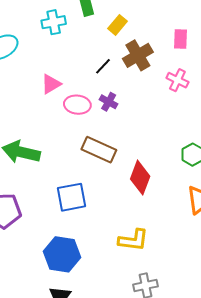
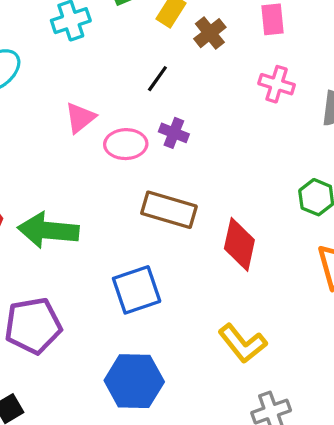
brown cross: (138, 55) -> (210, 33), moved, size x0.7
yellow L-shape: (133, 240) -> (242, 343), turned 52

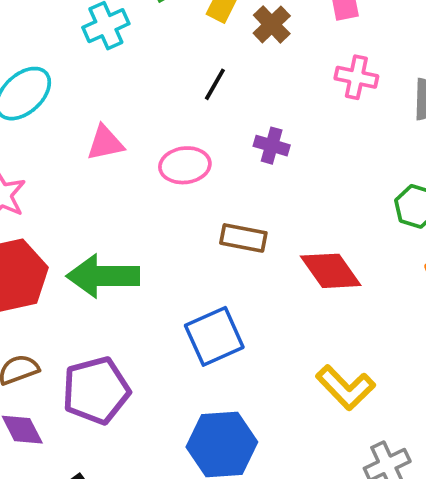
pink triangle: (80, 118) -> (105, 143), moved, turned 32
purple cross: (174, 133) -> (272, 146), moved
brown rectangle: (169, 210) -> (243, 238), size x0.7
red diamond: (239, 244) -> (331, 271), turned -42

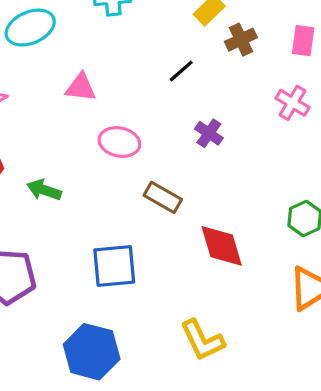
pink ellipse: (185, 165) -> (119, 142), moved
green arrow: (103, 276) -> (44, 190), size x0.6

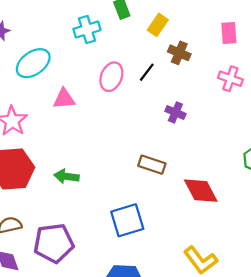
brown cross: (241, 40) -> (179, 53), moved, turned -30
pink triangle: (81, 87) -> (64, 99), moved
pink ellipse: (119, 142) -> (111, 77), moved, turned -68

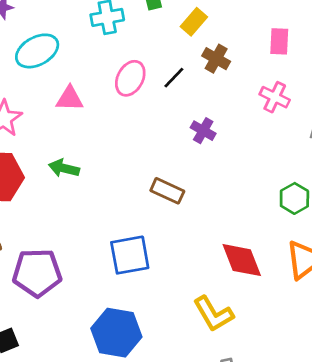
green arrow: (67, 176) -> (64, 168), moved
red diamond: (201, 191) -> (242, 260), moved

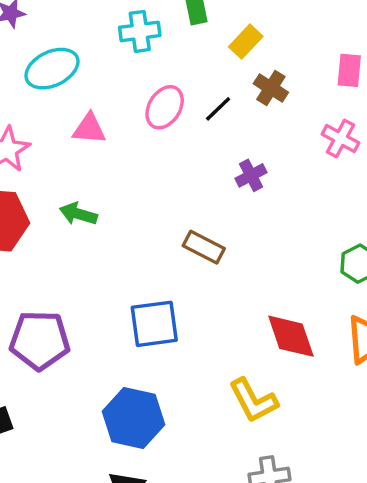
purple cross: (203, 131) -> (251, 175), turned 30

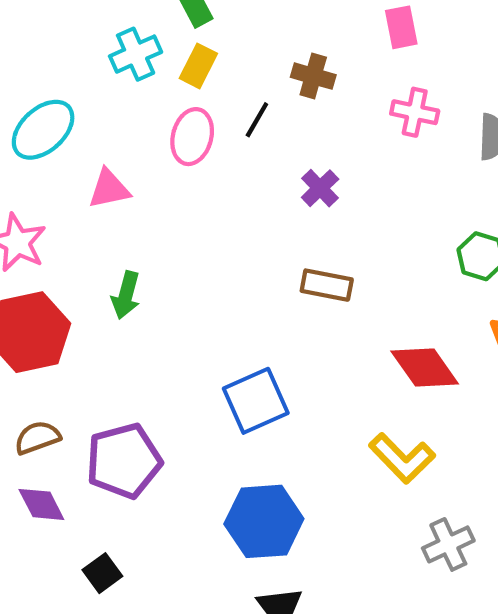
yellow rectangle: (246, 42) -> (198, 66), moved
green arrow: (78, 214) -> (126, 295), turned -75
brown rectangle: (204, 247) -> (327, 285), moved

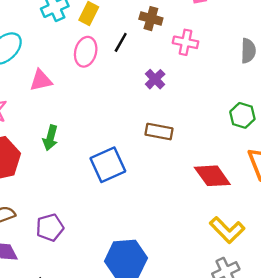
pink cross: (415, 112) -> (186, 42), moved
blue square: (256, 401) -> (108, 165), moved
yellow L-shape: (402, 458) -> (227, 230), moved
purple pentagon: (124, 461) -> (50, 227), size x0.7

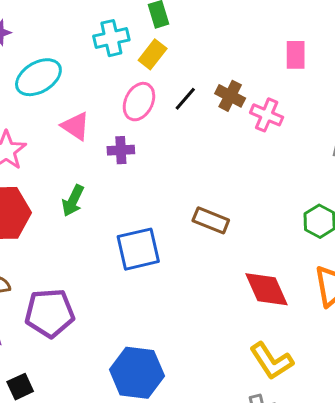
brown cross: (151, 19) -> (230, 96), moved
purple cross: (155, 79) -> (121, 150), moved, turned 30
pink triangle: (41, 80) -> (76, 126), turned 35
purple pentagon: (50, 227) -> (50, 313), size x1.4

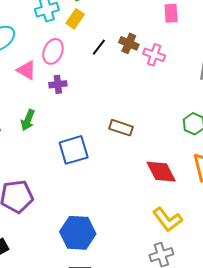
pink ellipse: (139, 102) -> (53, 51), moved

